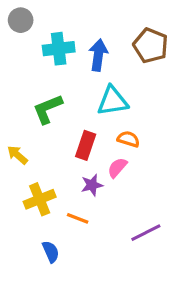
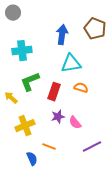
cyan cross: (59, 49) -> (22, 51), moved
green L-shape: (48, 109) -> (30, 82), moved
pink semicircle: (117, 168) -> (75, 123), moved, turned -80
orange line: (78, 218) -> (49, 147), moved

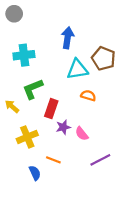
brown pentagon: (95, 29) -> (104, 58), moved
red rectangle: (54, 92) -> (51, 109), moved

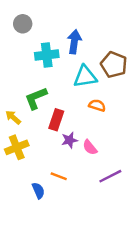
gray circle: (14, 14) -> (23, 24), moved
cyan cross: (24, 55) -> (47, 55), moved
yellow cross: (27, 137) -> (17, 147), moved

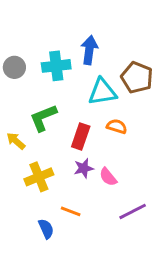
gray circle: (23, 24) -> (14, 67), moved
red rectangle: (56, 120) -> (81, 137), moved
yellow cross: (17, 147) -> (39, 177), moved

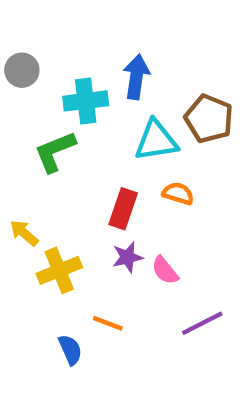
gray circle: (14, 67) -> (22, 70), moved
green L-shape: (43, 118) -> (55, 152), moved
yellow arrow: (16, 141) -> (24, 233), moved

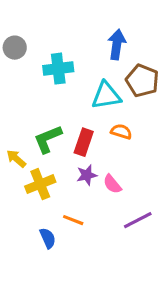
blue arrow: (136, 77) -> (117, 45), moved
green L-shape: (55, 152) -> (48, 139), moved

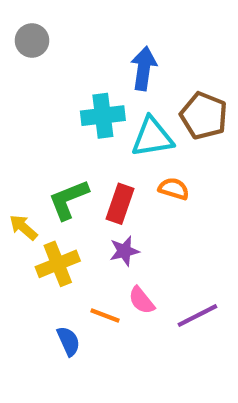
blue arrow: (117, 45) -> (144, 68), moved
gray circle: (15, 48) -> (32, 40), moved
cyan cross: (58, 69) -> (103, 116), moved
pink semicircle: (112, 184) -> (142, 300), moved

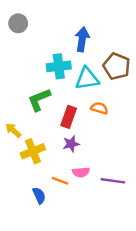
green L-shape: (68, 199) -> (39, 100), moved
pink semicircle: (142, 300) -> (81, 172), turned -56
purple line: (197, 315) -> (113, 181), turned 35

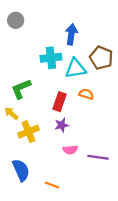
green L-shape: (39, 100) -> (21, 89), moved
orange line: (60, 181) -> (52, 185), moved
blue semicircle: (39, 196) -> (21, 170), moved, size x1.5

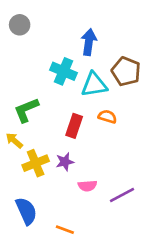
cyan cross: (51, 58) -> (64, 71), turned 30
purple star: (62, 125) -> (65, 162), moved
purple line: (98, 157) -> (122, 195), turned -36

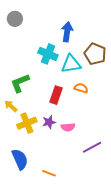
pink semicircle: (87, 186) -> (68, 127), moved

